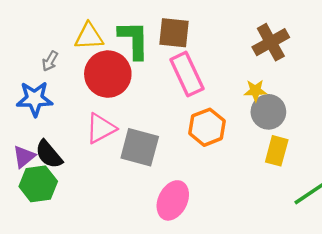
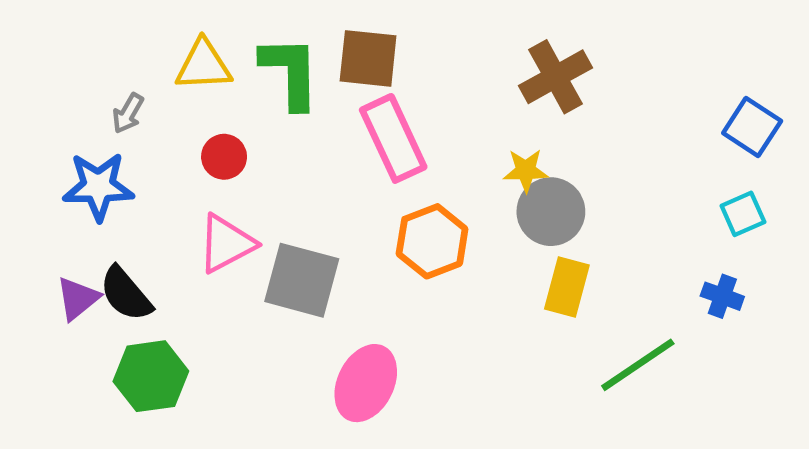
red circle: (108, 74) -> (224, 157), moved, size x0.5
green hexagon: (38, 184) -> (151, 376), moved

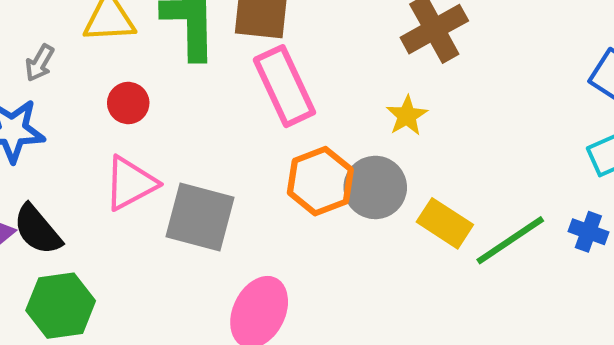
yellow star: (526, 170) -> (407, 116), turned -30
gray circle: (551, 212) -> (375, 187), moved
yellow rectangle: (567, 287) -> (445, 223), turned -72
green line: (638, 365) -> (510, 240), moved

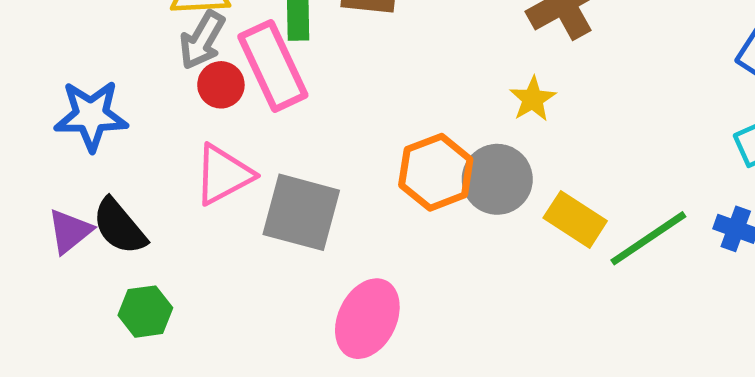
gray arrow: (40, 63) -> (202, 40), moved, size x1.4
pink rectangle: (284, 86) -> (273, 66), moved
green hexagon: (61, 306) -> (145, 312), size x0.7

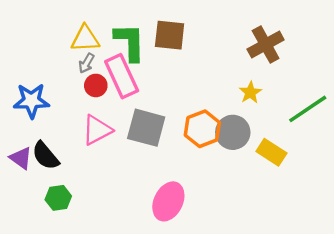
gray arrow: (202, 40) -> (86, 63), size x0.7
gray square: (301, 212) -> (146, 128), moved
purple triangle: (70, 231) -> (21, 158), turned -45
green line: (648, 238) -> (308, 109), moved

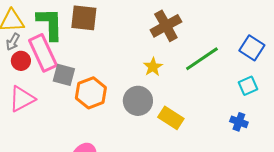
green line: (308, 109) -> (202, 59), moved
gray square: (146, 128) -> (64, 75), moved, size x0.7
orange hexagon: (202, 129) -> (91, 93), moved

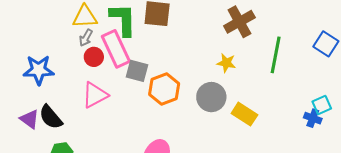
green line: (202, 59) -> (276, 55), turned -45
yellow star: (153, 67) -> (226, 63), turned -30
cyan square: (248, 86) -> (322, 105), moved

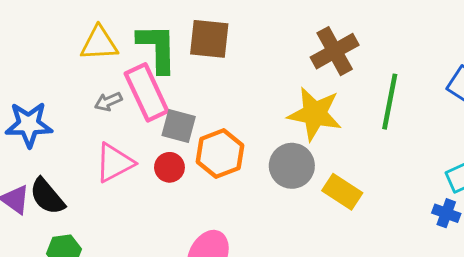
gray arrow: (86, 38) -> (108, 102), moved, turned 36
red circle: (94, 57) -> (169, 167), moved
yellow star: (226, 63) -> (315, 114), size x1.8
blue cross: (313, 118) -> (446, 213), moved

